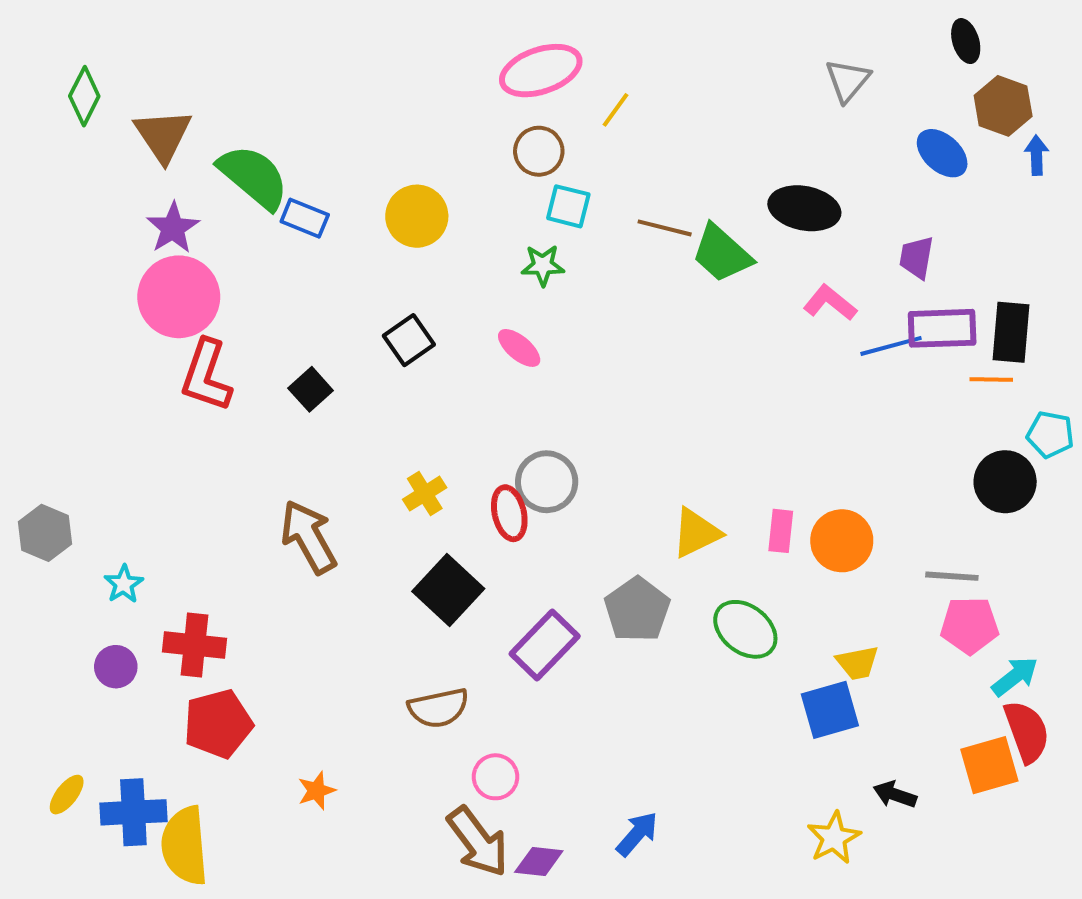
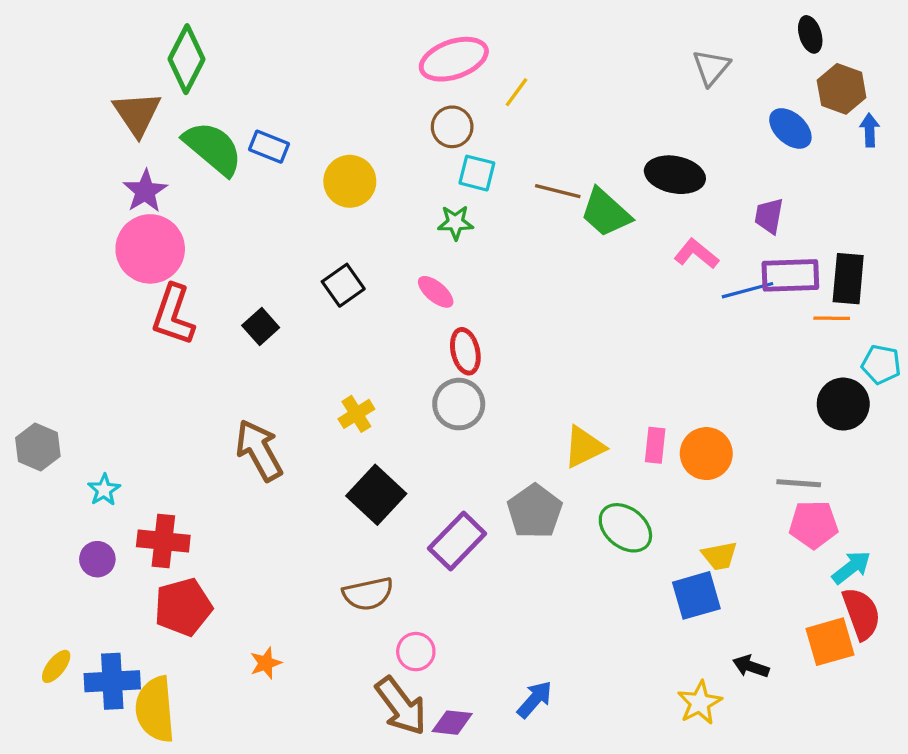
green diamond: (84, 96) -> (186, 59), moved, size x1.4
blue rectangle: (305, 218) -> (269, 147), moved
red ellipse: (509, 513) -> (465, 351), moved

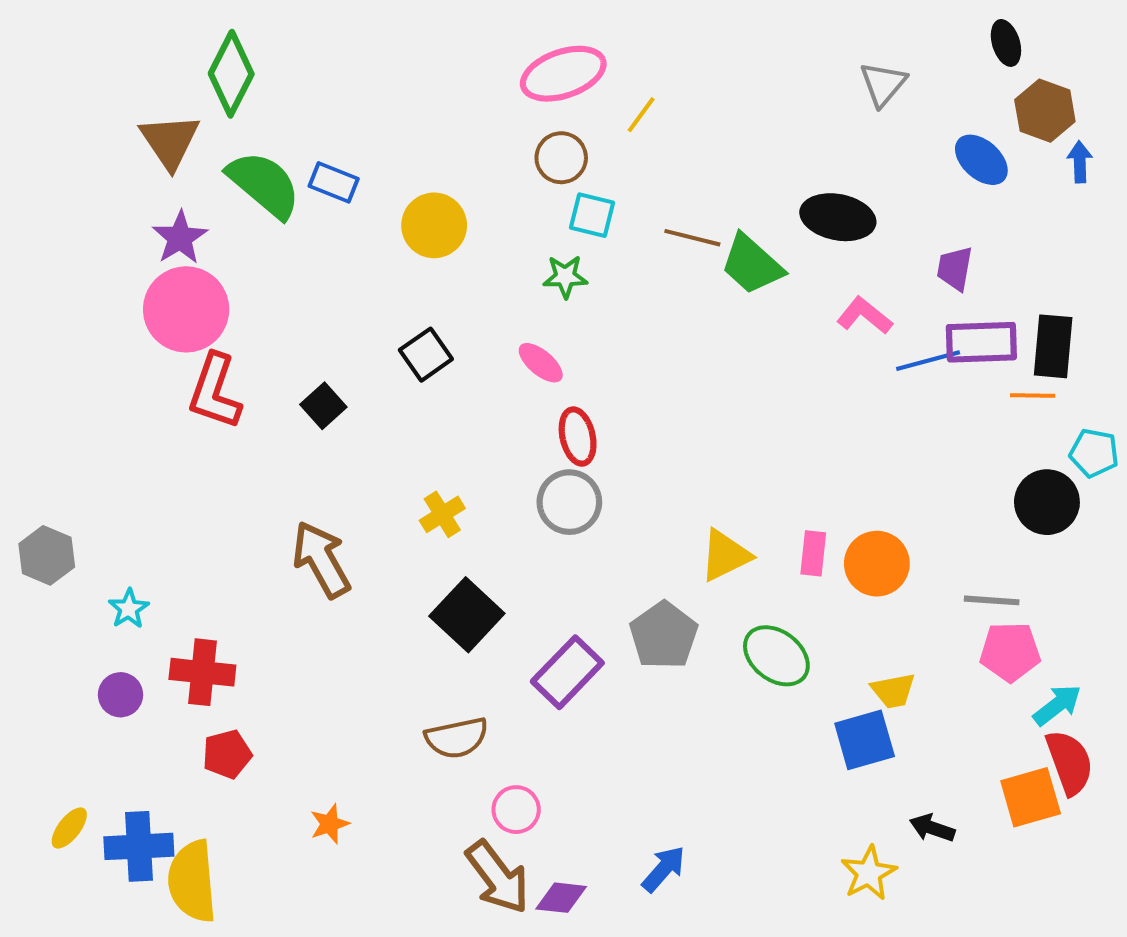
red pentagon: (183, 607) -> (227, 754), size x0.7

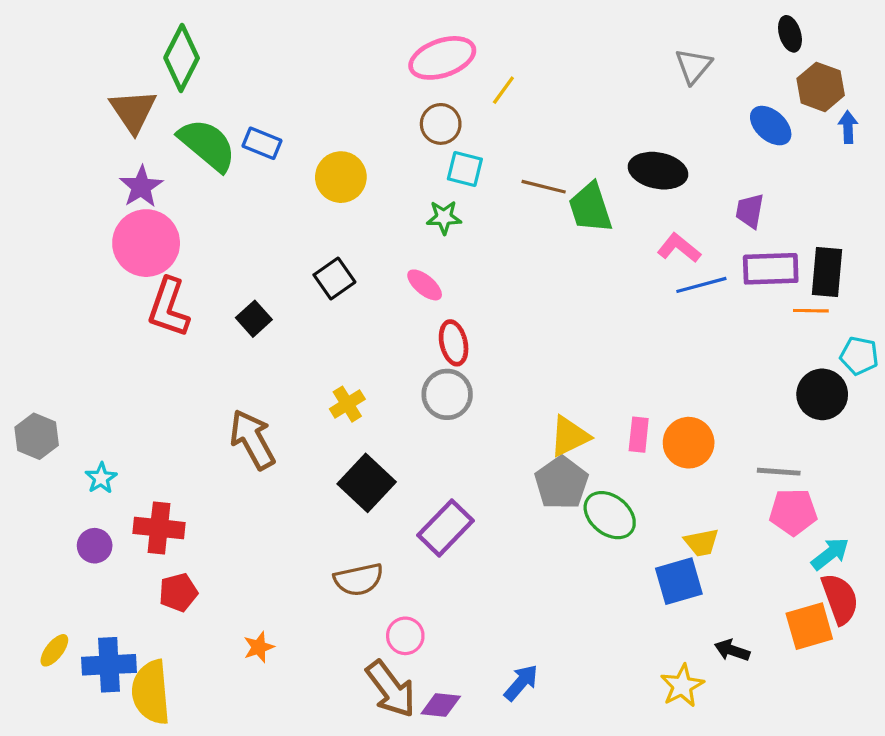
green trapezoid: (752, 264) -> (590, 208), turned 30
blue line: (928, 361) -> (701, 285), moved
gray pentagon: (664, 635) -> (561, 483), moved

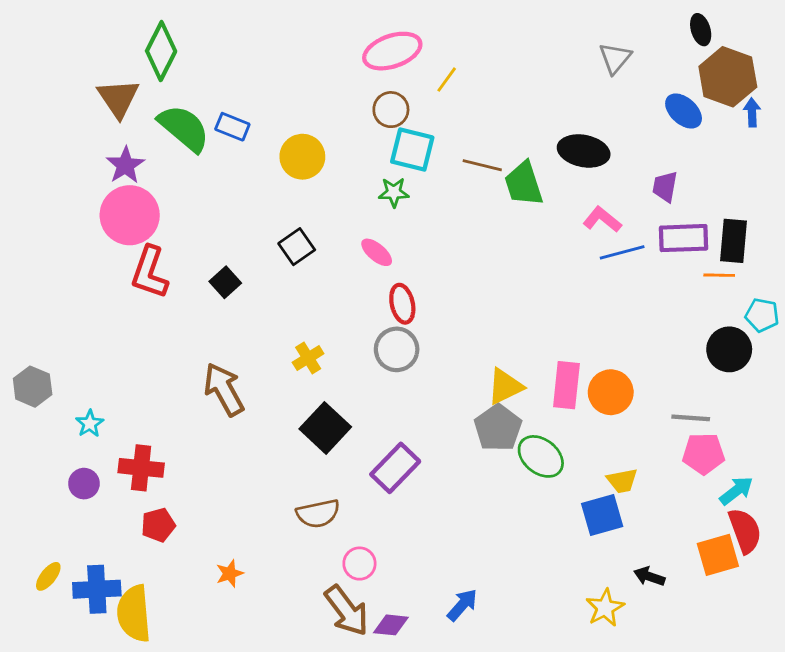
brown hexagon: (821, 87) -> (728, 77), size x1.4
cyan square: (465, 169) -> (412, 150), size x1.4
pink rectangle: (639, 435) -> (566, 385), size x1.5

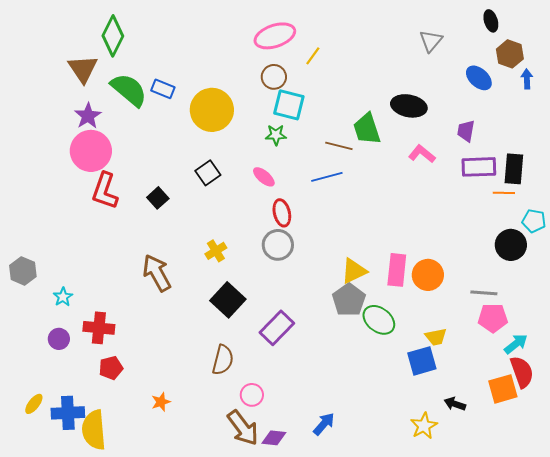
brown hexagon: (728, 77) -> (510, 54), size x0.7
yellow circle: (302, 157) -> (212, 110), size x1.4
brown line: (482, 165) -> (339, 146), moved
blue line: (622, 252) -> (327, 177), moved
brown semicircle: (318, 514) -> (223, 360), turned -64

